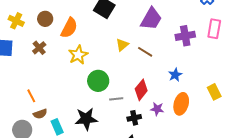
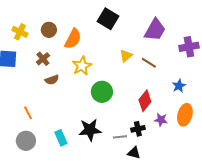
orange line: (31, 96) -> (28, 113), moved
gray line: (116, 99) -> (120, 137), moved
brown semicircle: (40, 114) -> (52, 80), moved

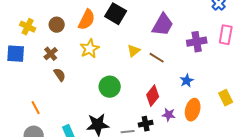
orange semicircle: (73, 39) -> (87, 20), moved
yellow star: (82, 66) -> (90, 49), moved
brown semicircle: (52, 80) -> (60, 75), turned -104

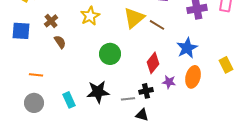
yellow triangle: (134, 51) -> (134, 18), size x1.6
blue square: (16, 54) -> (21, 31), moved
blue star: (187, 81) -> (187, 48), size x1.5
orange line: (36, 108) -> (36, 75), turned -56

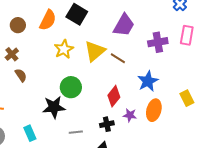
yellow star: (90, 16) -> (64, 49), moved
black star: (98, 92) -> (54, 107), moved
gray line: (128, 99) -> (76, 132), moved

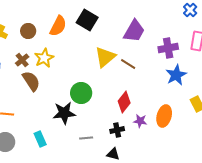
yellow star: (64, 49) -> (44, 58), moved
brown semicircle: (21, 75) -> (31, 81), size x1.5
blue star: (148, 81) -> (176, 75), moved

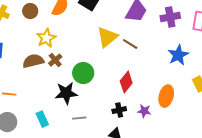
purple cross: (168, 48) -> (170, 17), moved
brown cross: (22, 60) -> (55, 60), moved
brown semicircle: (31, 81) -> (33, 61), turned -70
purple star: (140, 121) -> (144, 111), moved
gray line: (86, 138) -> (79, 118), moved

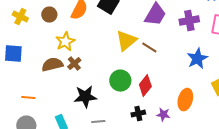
green circle: (83, 73) -> (120, 81), moved

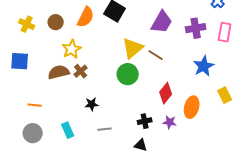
green circle: (120, 81) -> (128, 74), moved
red diamond: (145, 86) -> (166, 93), moved
black star: (85, 97) -> (92, 104), size x0.6

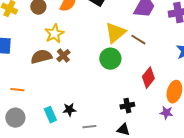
black star: (92, 104) -> (69, 110), moved
purple star: (170, 122) -> (166, 113), moved
gray line: (105, 129) -> (89, 127), moved

